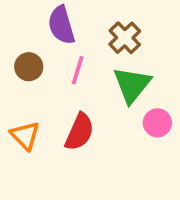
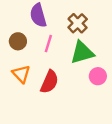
green triangle: (132, 85) -> (82, 53), turned 35
orange triangle: (25, 136) -> (21, 74), moved

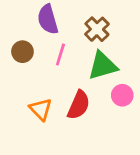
orange triangle: (21, 74) -> (41, 109), moved
red semicircle: (49, 82) -> (79, 105), moved

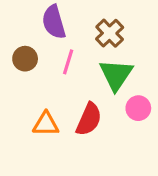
green triangle: (103, 66) -> (116, 75), turned -40
orange triangle: (41, 109) -> (46, 124), turned -45

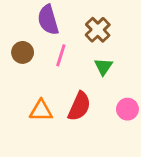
green triangle: (116, 75) -> (103, 67), size x0.6
pink circle: (138, 108) -> (127, 109), moved

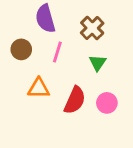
pink circle: (127, 109) -> (107, 103), moved
orange triangle: (41, 111) -> (39, 88), moved

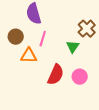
brown cross: (92, 28) -> (87, 29), moved
orange triangle: (39, 88) -> (29, 56), moved

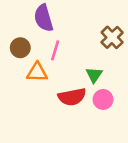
green triangle: (73, 47) -> (94, 75), moved
red semicircle: (56, 75) -> (72, 97), turned 55

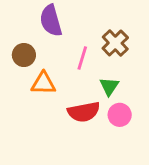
brown cross: (112, 37) -> (115, 43), moved
pink line: (55, 50) -> (82, 58), moved

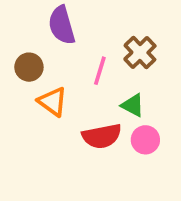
orange triangle: (43, 83) -> (53, 102), turned 35
green triangle: (109, 86) -> (133, 105), turned -36

